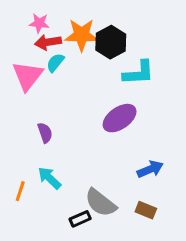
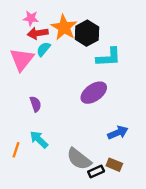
orange star: (82, 35) -> (64, 27), turned 30
black rectangle: (80, 219) -> (96, 172), moved

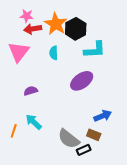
cyan semicircle: (43, 49) -> (54, 53), moved, turned -40
purple semicircle: (35, 104) -> (31, 91), turned -88
brown rectangle: (114, 165) -> (94, 135), moved

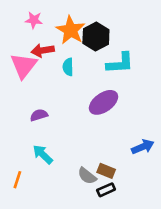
red arrow: (33, 29) -> (43, 50), moved
blue arrow: (103, 116) -> (143, 147), moved
orange line: (14, 131) -> (17, 180), moved
brown rectangle: (94, 135) -> (106, 171), moved
gray semicircle: (69, 139) -> (87, 176), size x0.7

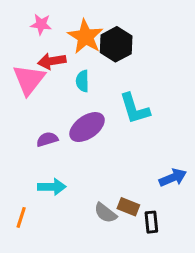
cyan L-shape: (120, 63) -> (135, 109), moved, turned 76
purple ellipse: (104, 102) -> (87, 127), moved
cyan arrow: (43, 154) -> (52, 187), turned 135
black rectangle: (106, 190) -> (151, 222), moved, turned -72

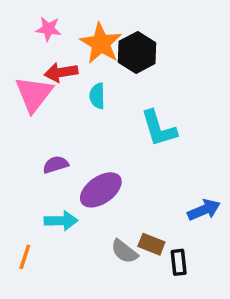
purple ellipse: (87, 127) -> (101, 190), moved

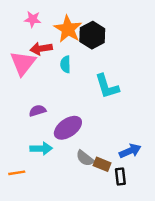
blue arrow: (204, 210) -> (130, 151), moved
gray semicircle: (124, 251) -> (85, 158), moved
orange line: (25, 257) -> (17, 173), turned 63

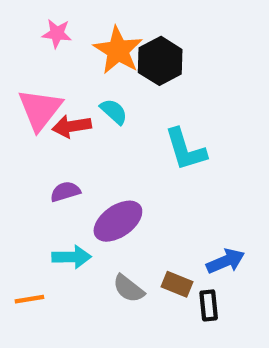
red arrow: (41, 49) -> (72, 126), moved
cyan semicircle: (66, 64) -> (114, 111), turned 133
gray semicircle: (85, 158) -> (129, 289), moved

